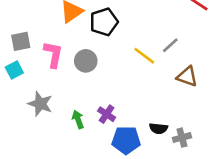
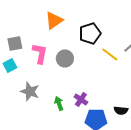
black pentagon: (104, 22) -> (90, 33), moved

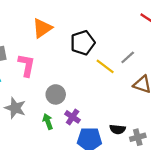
gray circle: (65, 58) -> (56, 94), moved

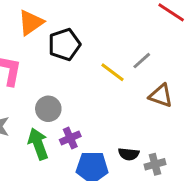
black pentagon: (83, 43) -> (64, 44), moved
purple cross: (73, 117) -> (70, 138), turned 32
green arrow: (48, 121) -> (38, 144), size x1.5

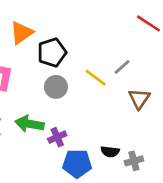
brown triangle: (161, 96) -> (139, 99), turned 45
gray circle: (48, 109) -> (56, 87), moved
green arrow: (38, 144) -> (29, 124), moved, turned -60

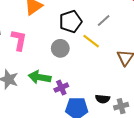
black pentagon: (52, 52) -> (71, 22), moved
gray line: (122, 67) -> (104, 20), moved

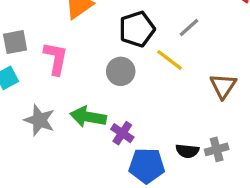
purple cross: (61, 88) -> (122, 133), turned -32
gray cross: (121, 106) -> (217, 149), moved

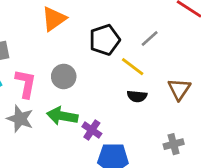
pink L-shape: (56, 58) -> (26, 84), moved
gray circle: (121, 71) -> (64, 76), moved
black semicircle: (187, 151) -> (137, 96), moved

